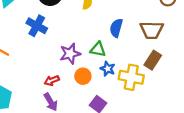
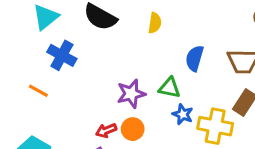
blue cross: (37, 26) -> (62, 55), moved
orange circle: (83, 76) -> (133, 129), moved

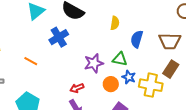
yellow semicircle: (155, 23) -> (115, 23), moved
blue cross: (62, 55) -> (59, 37), moved, turned 30
orange circle: (133, 129) -> (111, 84), moved

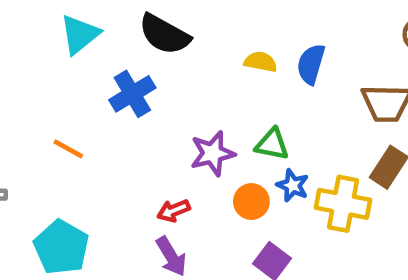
yellow semicircle: (115, 23) -> (261, 62), turned -88
blue semicircle: (137, 39) -> (311, 64), moved

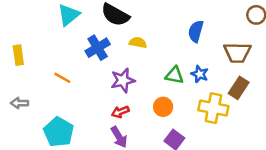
yellow semicircle: (261, 62) -> (138, 43), moved
purple star: (212, 153) -> (123, 80), moved
blue star: (293, 185) -> (200, 74), moved

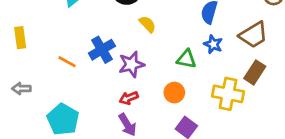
yellow semicircle: (138, 43) -> (148, 24), turned 36
blue cross: (98, 48) -> (102, 50), moved
brown trapezoid: (237, 53) -> (253, 35), turned -32
blue star: (200, 74) -> (213, 44), moved

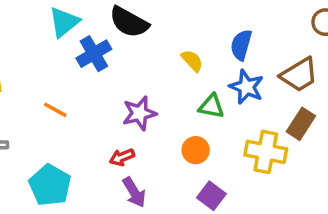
yellow semicircle: (148, 24) -> (192, 61), moved
blue star: (213, 44) -> (246, 87), size x1.4
blue cross: (102, 50) -> (94, 54), moved
red arrow: (129, 98) -> (122, 157), moved

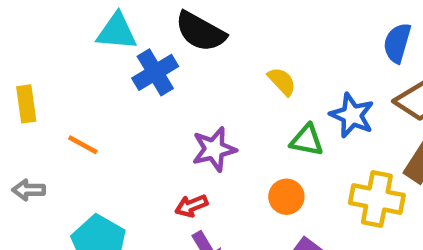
cyan triangle: (64, 22) -> (117, 32), turned 44
blue semicircle: (241, 45) -> (397, 43), moved
orange line: (55, 110) -> (83, 145), moved

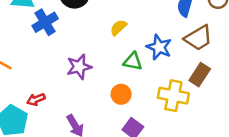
yellow semicircle: (282, 81) -> (118, 27), turned -90
red arrow: (191, 206) -> (36, 100), moved

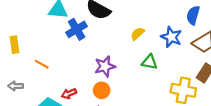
blue star: (159, 47) -> (171, 37), moved
orange circle: (121, 94) -> (102, 90), moved

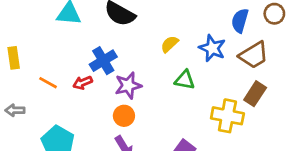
blue cross: (77, 29) -> (103, 61), moved
red arrow: (69, 94) -> (83, 83), moved

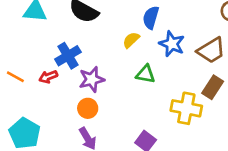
blue semicircle: (240, 21) -> (151, 18), moved

